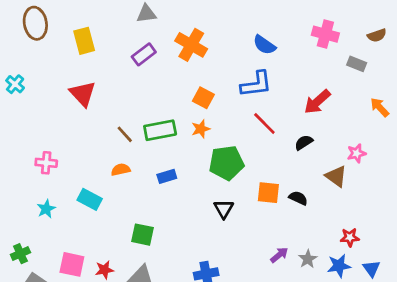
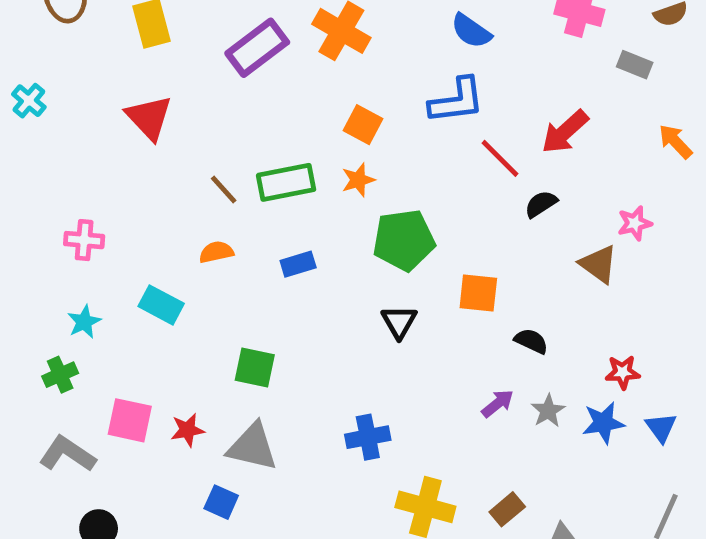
purple rectangle: (144, 54) -> (257, 48), size x1.4
red line: (264, 123) -> (500, 158), moved
black semicircle: (298, 198) -> (531, 341), moved
green cross: (20, 254) -> (60, 375), moved

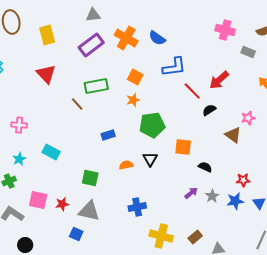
blue semicircle: (471, 31) -> (157, 38), moved
green rectangle: (286, 182) -> (96, 86), moved
orange semicircle: (216, 252) -> (126, 165), moved

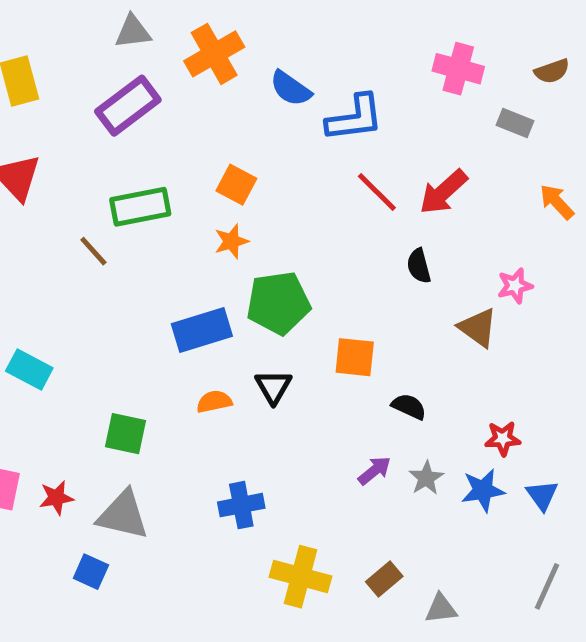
orange cross: (126, 38) -> (214, 54), moved, turned 30
blue L-shape: (174, 67) -> (355, 118), moved
red line: (192, 91) -> (377, 192), moved
black semicircle: (209, 110) -> (419, 266), turned -72
blue rectangle: (108, 135) -> (202, 330), moved, size x1.6

